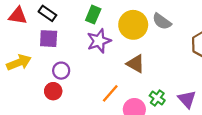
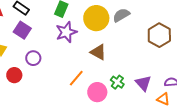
gray semicircle: (162, 21) -> (121, 15), turned 114
purple square: (49, 39) -> (22, 30), turned 30
red circle: (53, 91) -> (14, 75), moved

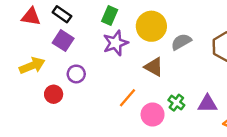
gray semicircle: (121, 15) -> (181, 42), moved
purple triangle: (143, 83) -> (207, 104), turned -48

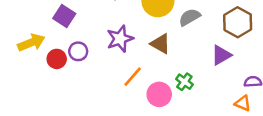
purple star: (116, 43) -> (120, 39), moved
red circle: (54, 94) -> (57, 59), moved
purple triangle: (207, 104) -> (221, 55), moved, turned -30

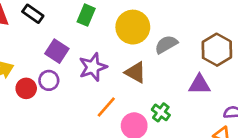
purple square: (64, 16) -> (57, 51), moved
purple triangle: (221, 55) -> (199, 84), turned 30

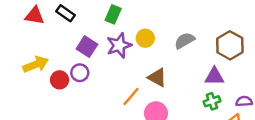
yellow circle: (133, 27) -> (145, 38), moved, size x0.6
purple star: (93, 67) -> (119, 45), moved
brown triangle: (135, 72) -> (157, 78), moved
green cross: (161, 112) -> (212, 101), moved, turned 35

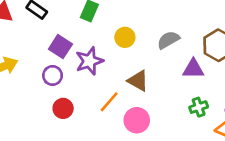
purple star: (119, 45) -> (89, 61), moved
purple triangle: (214, 76) -> (193, 69), moved
red circle: (60, 80) -> (63, 108), moved

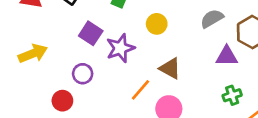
gray semicircle: (168, 40) -> (212, 19), moved
purple circle: (53, 75) -> (83, 74), moved
red circle: (63, 108) -> (62, 101), moved

